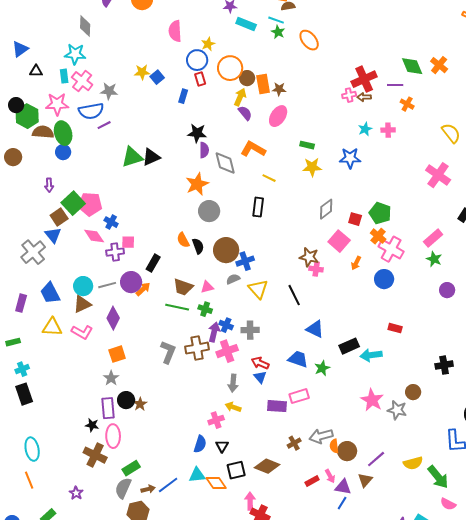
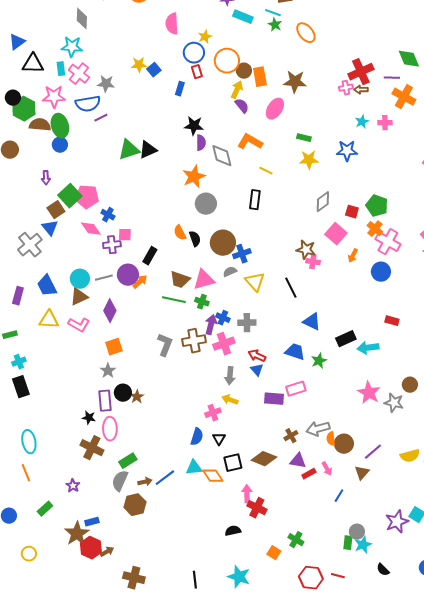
black triangle: (36, 71) -> (33, 64), size x1.6
brown star: (279, 89) -> (295, 82), moved, size x1.6
orange cross: (407, 104) -> (404, 97), size x1.6
pink triangle: (207, 287) -> (204, 280), size x1.6
purple triangle: (343, 487) -> (298, 461), moved

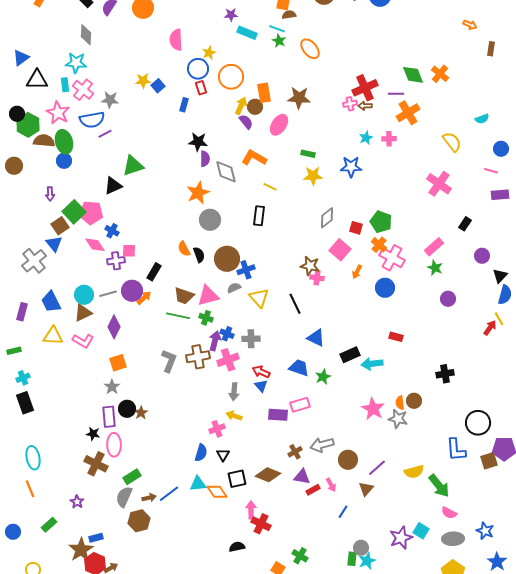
brown circle: (244, 71) -> (255, 107), moved
pink star: (54, 97) -> (58, 113), turned 30
orange cross: (404, 97) -> (408, 113), turned 30
black triangle: (148, 150) -> (113, 186), moved
orange semicircle: (331, 439) -> (400, 403), moved

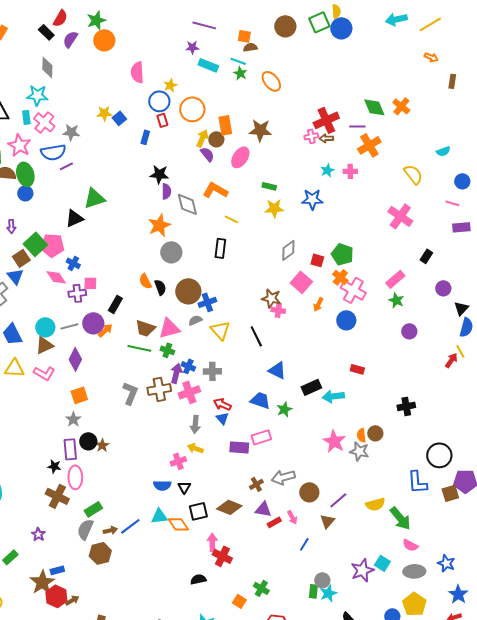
blue semicircle: (201, 453) -> (162, 485), turned 72

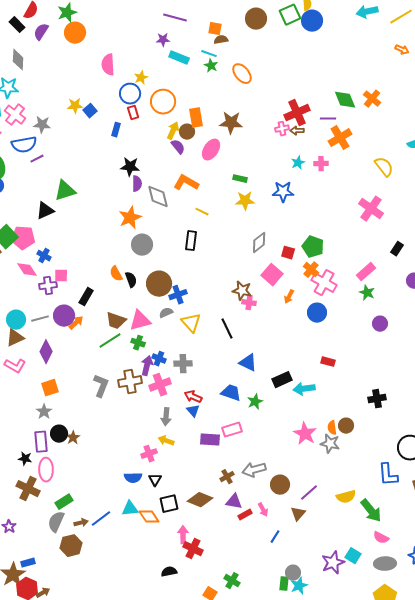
green line: (139, 348) -> (110, 341), turned -45

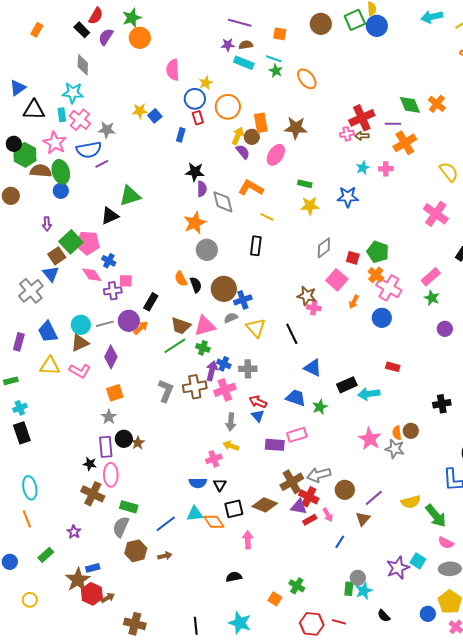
brown semicircle: (221, 40) -> (246, 45), moved
brown cross: (227, 477) -> (292, 482), size x1.6
green rectangle: (64, 502) -> (129, 507), turned 48
brown arrow: (81, 523) -> (165, 556), moved
red cross: (193, 549) -> (309, 497), moved

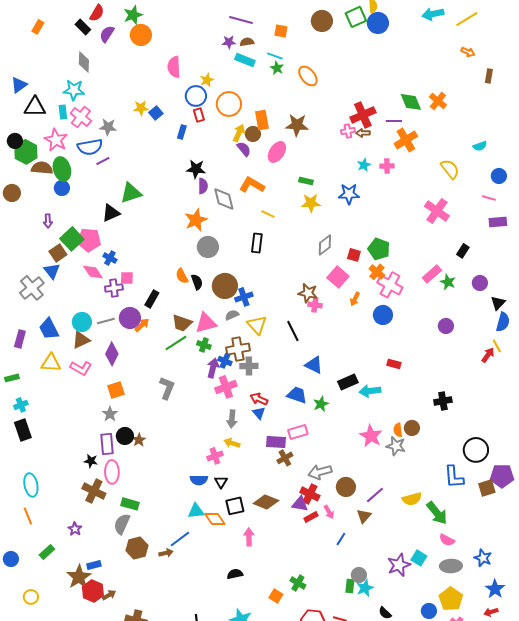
green star: (432, 298) -> (448, 282), moved
brown cross: (195, 387) -> (238, 349), moved
brown cross: (292, 482) -> (285, 458), moved, size x0.7
blue line: (166, 524) -> (180, 539), moved

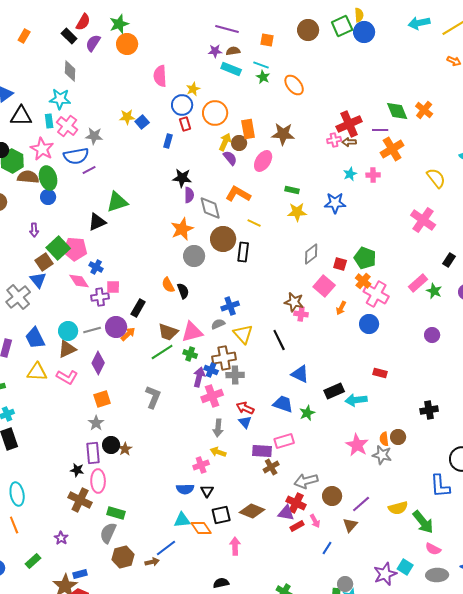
brown circle: (225, 286) -> (223, 239), moved

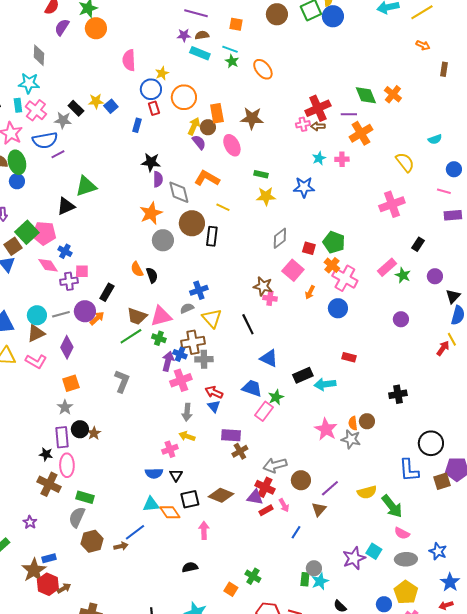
black rectangle: (69, 36) -> (76, 108), moved
pink ellipse: (263, 161) -> (232, 145), turned -60
pink cross: (423, 220) -> (392, 204), turned 35
pink rectangle: (284, 441) -> (264, 411), moved, turned -36

